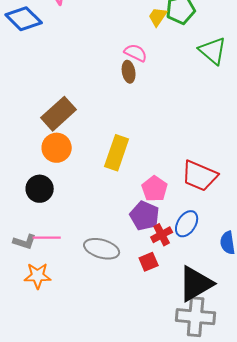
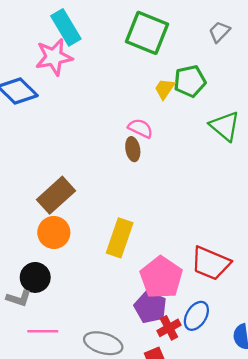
pink pentagon: (155, 189) -> (161, 277), size x1.5
gray L-shape: (25, 242) -> (19, 298), moved

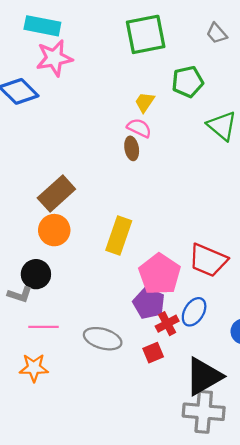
cyan rectangle: (66, 27) -> (42, 26), moved, turned -48
gray trapezoid: (219, 32) -> (217, 33), turned -85
green square: (147, 33) -> (146, 34), turned -33
yellow trapezoid: (165, 89) -> (145, 102), moved

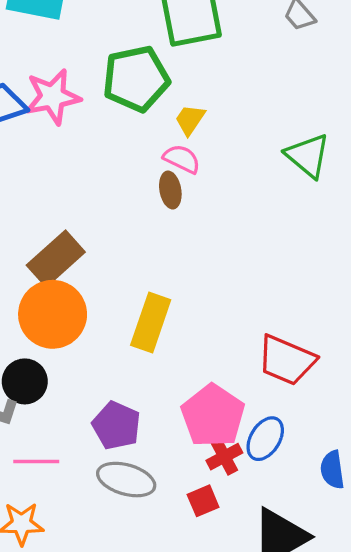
pink star: (54, 58) -> (53, 97), moved
green pentagon: (188, 82) -> (136, 79), moved, size x1.4
orange circle: (54, 230) -> (53, 314), size x1.4
pink pentagon: (160, 274) -> (213, 416), moved
purple pentagon: (149, 303) -> (116, 426), moved

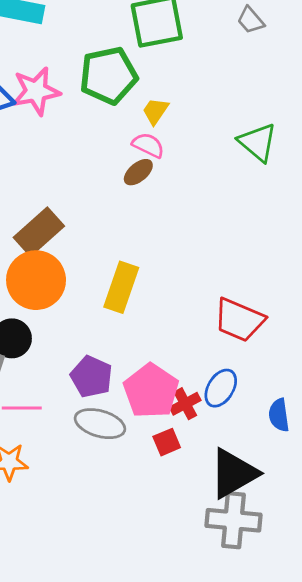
brown ellipse: (170, 190) -> (138, 172), turned 60
pink pentagon: (213, 416) -> (151, 391), moved

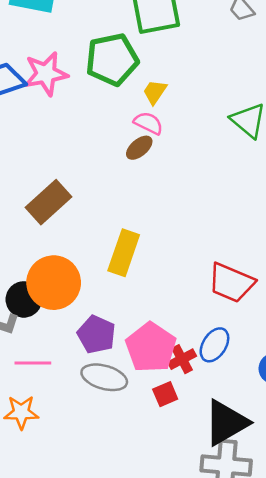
orange circle: (36, 280) -> (54, 283), moved

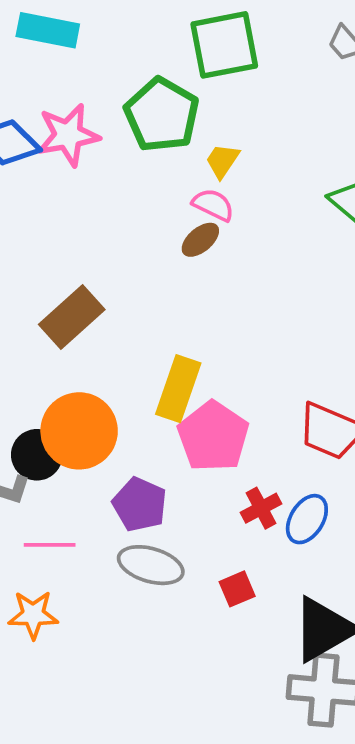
green pentagon: (112, 59) -> (162, 115), turned -30
pink pentagon: (151, 347) -> (213, 436), moved
red cross: (182, 359) -> (261, 508), moved

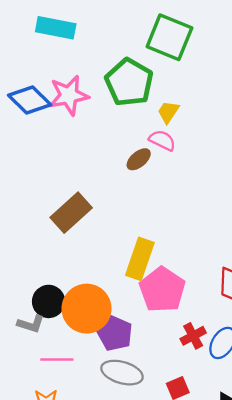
green square: (224, 45) -> (169, 37), turned 33
brown ellipse: (200, 240) -> (139, 159), moved
orange circle: (79, 431) -> (86, 309), moved

